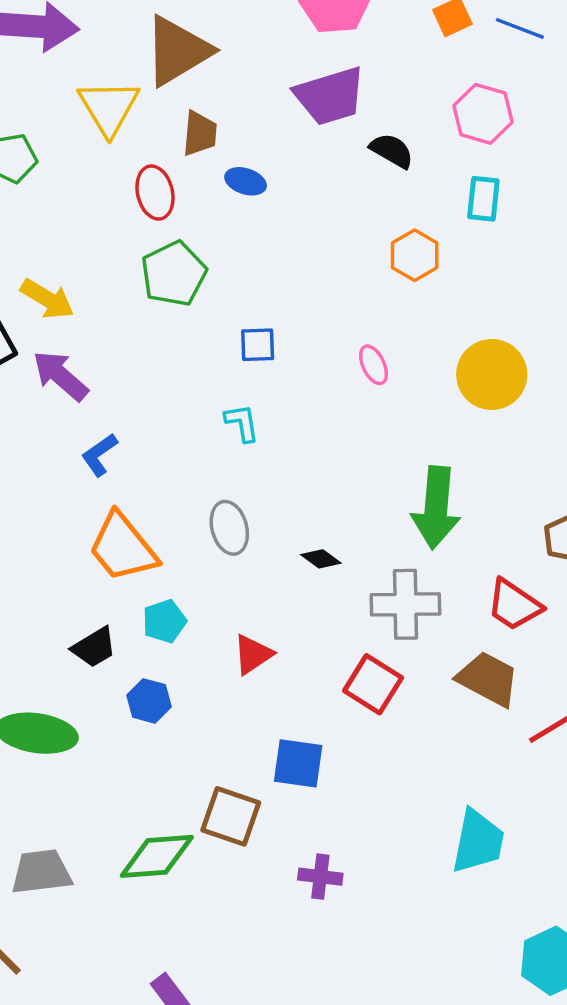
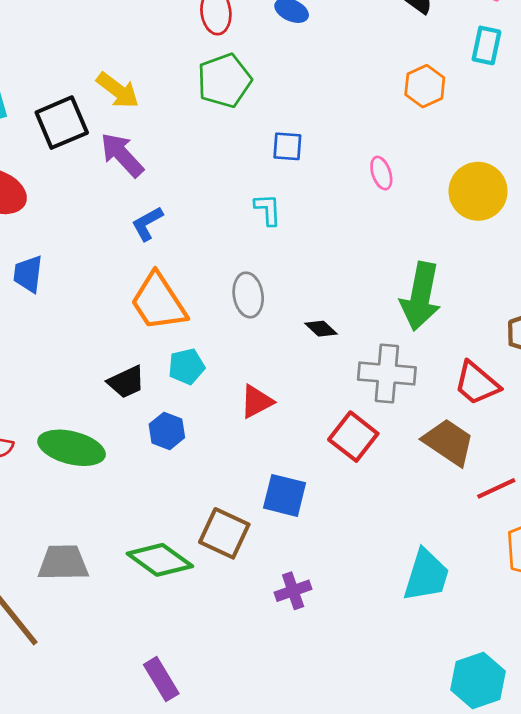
green diamond: (157, 856) -> (160, 560), turned 34
purple cross: (320, 877) -> (293, 591), turned -32

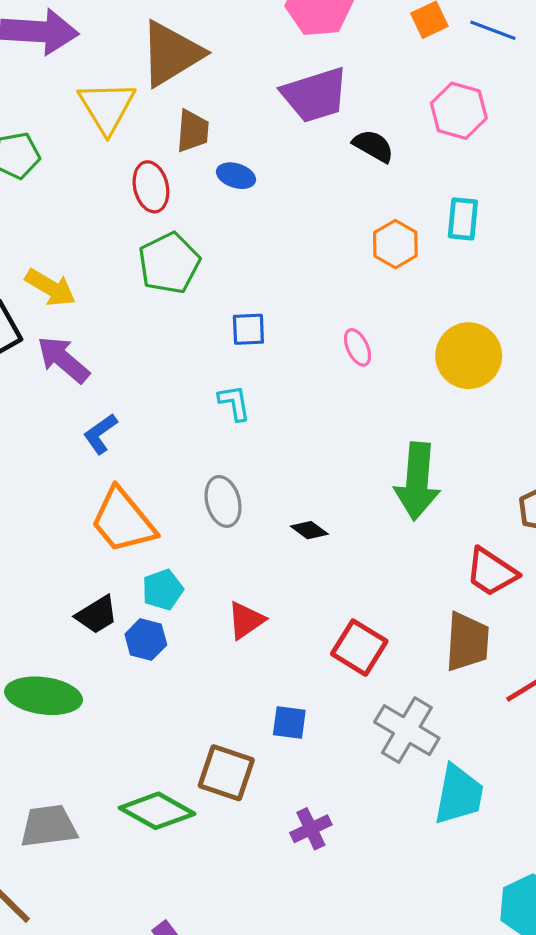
cyan rectangle: (486, 45) -> (463, 219), moved
gray cross: (387, 373) -> (407, 730), moved, turned 32
blue hexagon: (167, 431) -> (146, 640), moved
brown trapezoid: (449, 442) -> (467, 642), turned 66
blue square: (285, 495) -> (289, 722), size x0.7

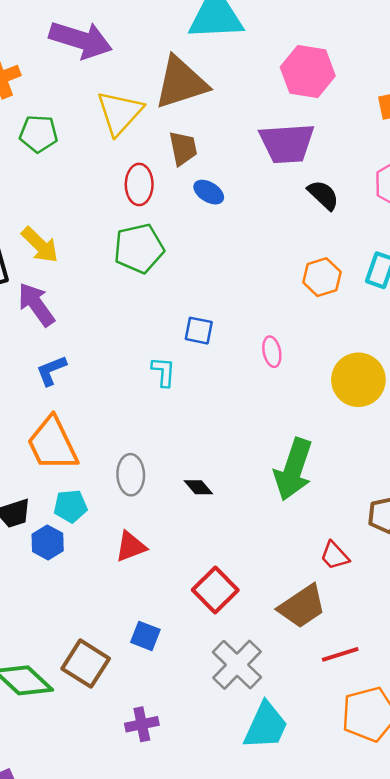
brown trapezoid: (193, 131) -> (183, 148), turned -30
blue square: (248, 329) -> (199, 331), moved
gray ellipse: (223, 501) -> (131, 475), moved
red trapezoid: (491, 572) -> (335, 556), size x0.7
brown trapezoid: (467, 642) -> (302, 606), turned 39

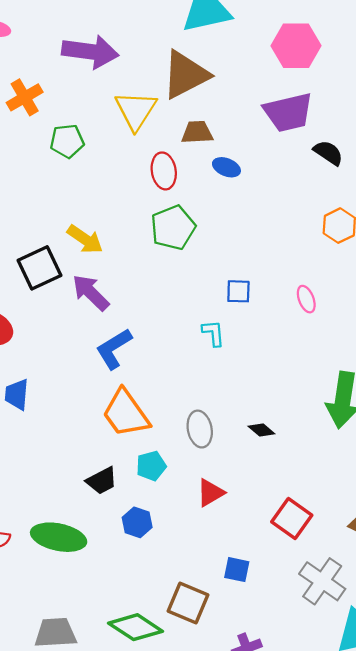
brown trapezoid: (183, 148) -> (197, 132), turned -72
blue L-shape: (51, 370) -> (114, 349), size x1.4
blue hexagon: (48, 542) -> (137, 522), moved

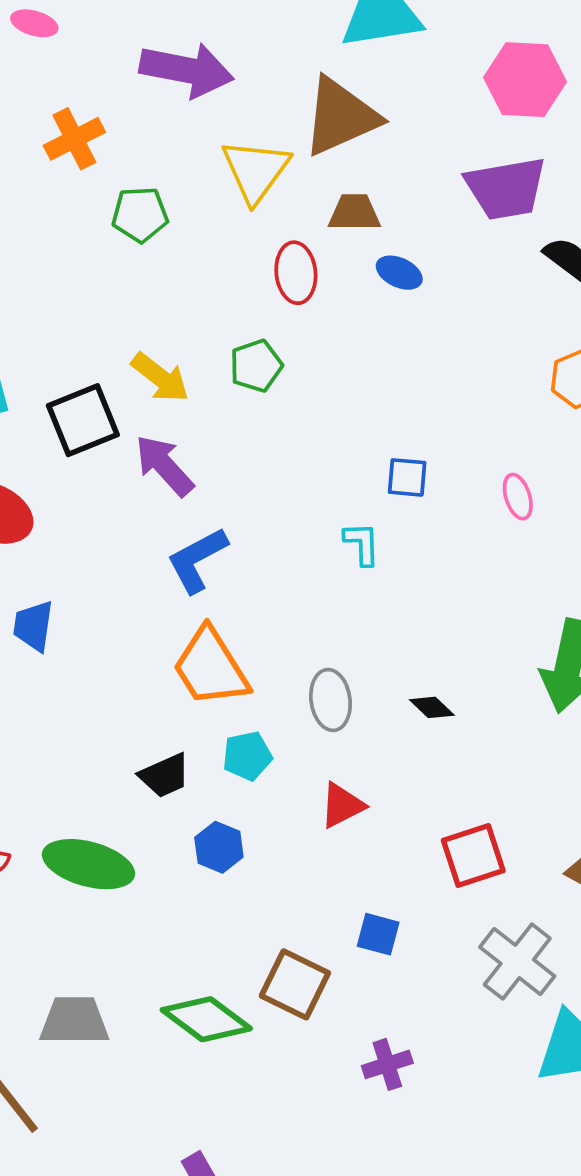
green pentagon: (173, 228) -> (256, 366), moved, size x0.7
red square: (292, 518) -> (473, 856), turned 33

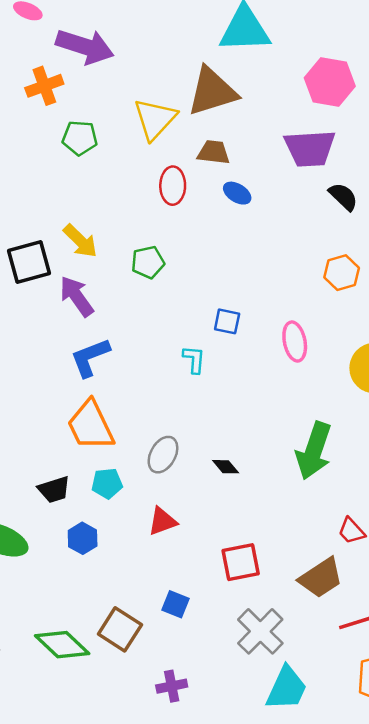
purple arrow: (187, 70) -> (85, 46), moved
green pentagon: (256, 366) -> (148, 262), moved
pink ellipse: (518, 497) -> (295, 341), size x1.4
gray ellipse: (331, 700) -> (163, 455), turned 30

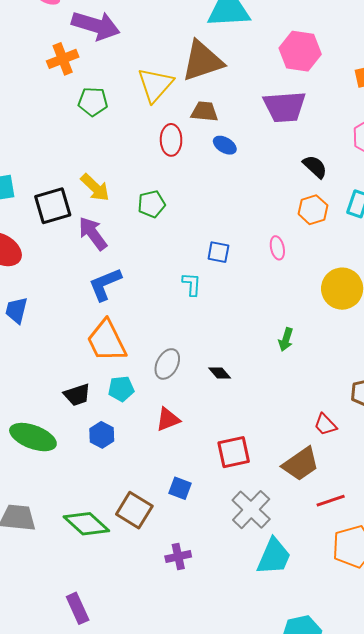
black semicircle: (343, 197) -> (315, 167), moved
pink ellipse: (295, 341) -> (277, 248), moved, size x0.7
green arrow: (314, 451) -> (286, 339), moved, size x0.5

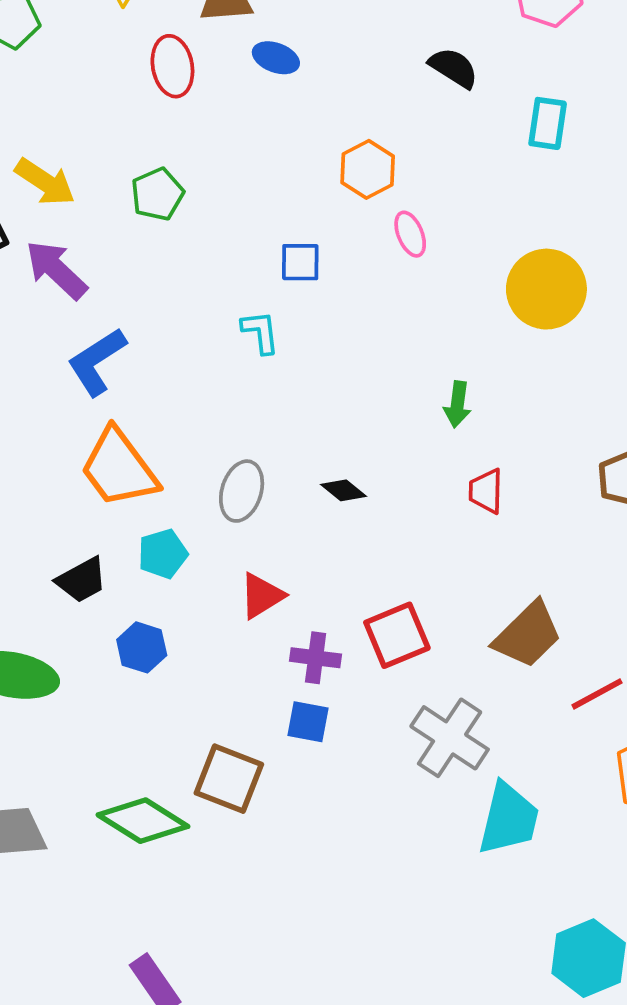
orange hexagon: (313, 210) -> (368, 169), moved
red trapezoid: (325, 425) -> (486, 491), moved, turned 55
purple cross: (178, 557) -> (316, 658), moved, turned 30

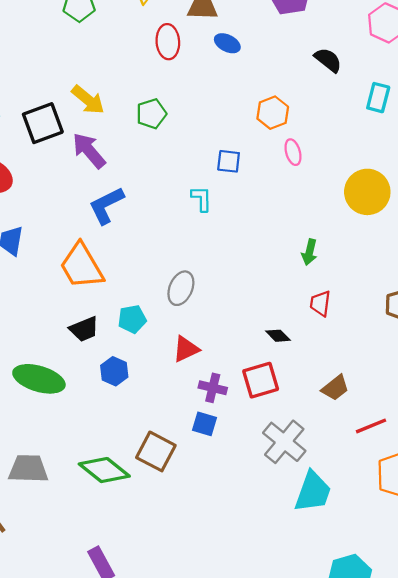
orange trapezoid: (119, 468) -> (82, 266), moved
black diamond: (344, 490) -> (278, 336), moved
brown trapezoid: (528, 635) -> (335, 388), size x0.7

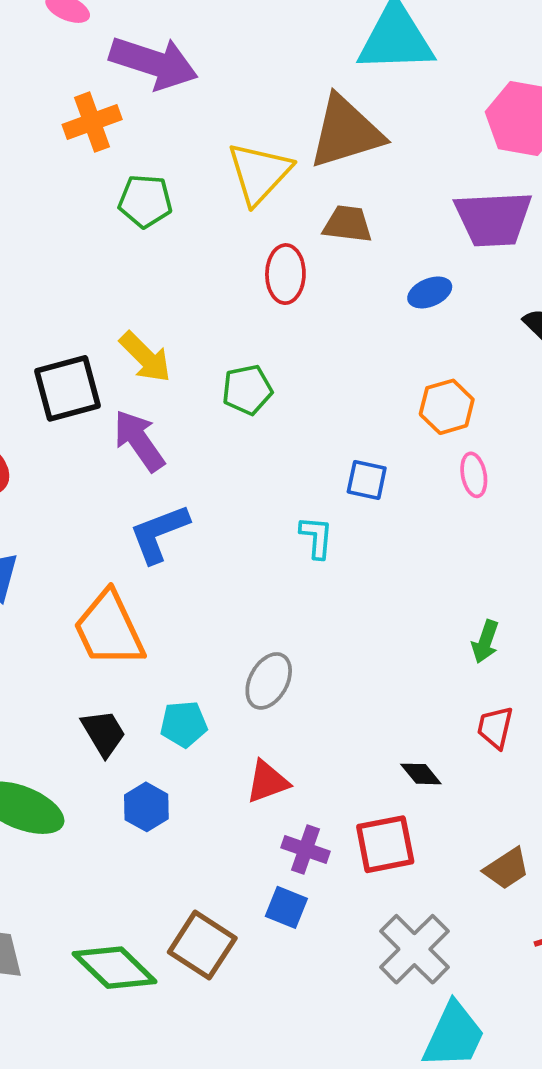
blue ellipse: (227, 43) -> (430, 292), moved, turned -55
black trapezoid: (84, 329) -> (104, 733), turned -104

